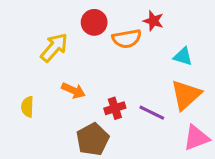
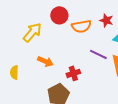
red star: (153, 21) -> (106, 20), moved
purple line: (152, 113) -> (98, 54), moved

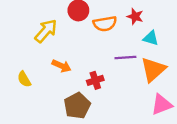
purple line: (98, 54) -> (125, 57), turned -30
yellow semicircle: (14, 72) -> (24, 79), turned -32

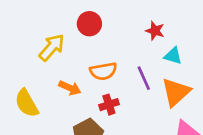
orange semicircle: (105, 24) -> (103, 71), moved
purple line: (125, 57) -> (144, 78), turned 70
yellow semicircle: (24, 79) -> (27, 103), size x1.5

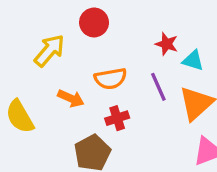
red star: (155, 31) -> (167, 44), moved

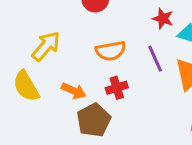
yellow arrow: (49, 51) -> (46, 46), moved
orange arrow: (71, 98) -> (74, 91), moved

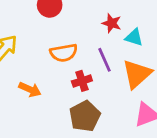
red cross: (117, 88) -> (82, 81), moved
brown pentagon: (94, 120) -> (85, 116), moved

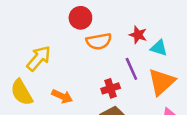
orange semicircle: (64, 53) -> (99, 41), moved

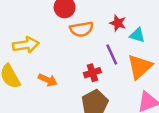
yellow arrow: (39, 58) -> (26, 45), turned 40

